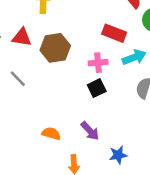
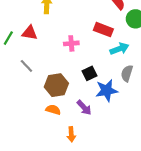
brown hexagon: (55, 48) -> (56, 85), moved
pink cross: (98, 63) -> (71, 43), moved
blue star: (118, 155) -> (107, 90), moved, size x1.5

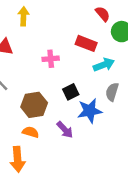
orange arrow: (71, 134) -> (18, 159), moved, size x1.5

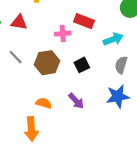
red rectangle: (86, 43) -> (84, 21), moved
brown hexagon: (34, 105) -> (47, 63), moved
blue star: (90, 111) -> (118, 96), moved

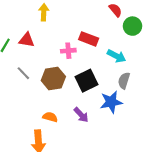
cyan arrow: (113, 39) -> (116, 56), turned 48
black square: (82, 65) -> (86, 81), size x1.5
blue star: (118, 96) -> (111, 102), moved

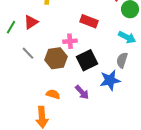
red triangle: (27, 40) -> (31, 22), turned -42
pink cross: (68, 51) -> (70, 41), moved
cyan arrow: (116, 56) -> (127, 37), moved

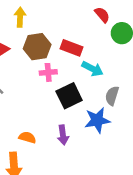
cyan arrow: (127, 37) -> (92, 69), moved
brown hexagon: (56, 58) -> (37, 47), moved
purple arrow: (82, 92) -> (63, 135), turned 35

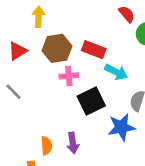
purple arrow: (63, 135) -> (73, 143), moved
orange semicircle: (27, 137) -> (46, 146), turned 70

